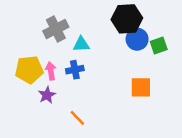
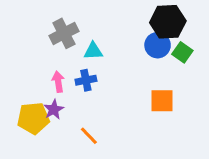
black hexagon: (127, 19) -> (168, 22), moved
green square: (159, 46) -> (182, 52), turned -36
yellow pentagon: (29, 70) -> (33, 118), moved

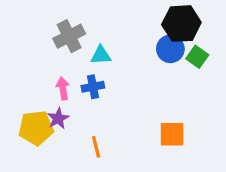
orange square: (162, 101) -> (172, 134), moved
orange line: (89, 136) -> (96, 147), turned 30

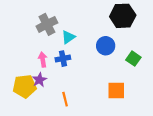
blue circle: (170, 49) -> (106, 46), moved
cyan triangle: (101, 55) -> (68, 37), turned -32
green square: (197, 57) -> (133, 59), moved

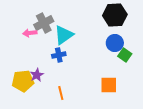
cyan triangle: (68, 37) -> (64, 35), size x1.5
blue circle: (106, 46) -> (115, 43), moved
pink arrow: (43, 60) -> (30, 33), moved, turned -88

